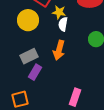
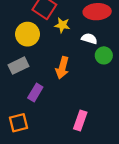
white semicircle: (63, 24) -> (89, 39), moved, turned 96
gray rectangle: (29, 56) -> (19, 66), moved

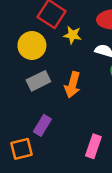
gray rectangle: (19, 66) -> (38, 81), moved
purple rectangle: (35, 92) -> (42, 125), moved

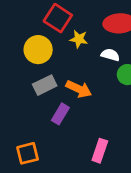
orange arrow: (72, 85) -> (79, 89), turned -80
purple rectangle: (42, 125) -> (60, 114), moved

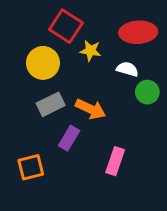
pink rectangle: (100, 151) -> (115, 161), moved
orange square: (28, 153) -> (31, 167), moved

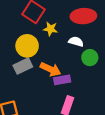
yellow circle: (43, 63) -> (27, 46), moved
purple rectangle: (69, 138) -> (62, 80), moved, turned 49

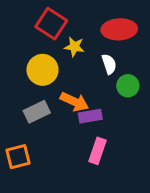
white semicircle: (76, 42) -> (109, 64), turned 56
gray rectangle: (23, 66) -> (37, 112), moved

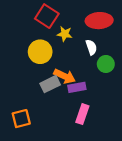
gray rectangle: (37, 112) -> (50, 84), moved

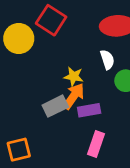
yellow star: (65, 34) -> (74, 76), moved
yellow circle: (40, 52) -> (19, 38), moved
orange arrow: (65, 76) -> (74, 96), turned -80

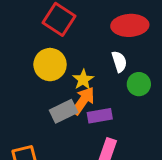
yellow circle: (19, 38) -> (50, 65), moved
yellow star: (74, 76) -> (83, 80), turned 30

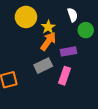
gray rectangle: (64, 111) -> (43, 66), moved
purple rectangle: (100, 116) -> (68, 51), moved

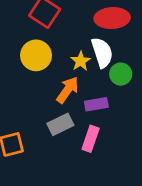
white semicircle: (73, 15) -> (102, 53), size x1.5
yellow star: (48, 27) -> (81, 61), moved

